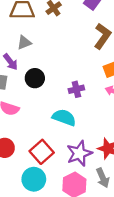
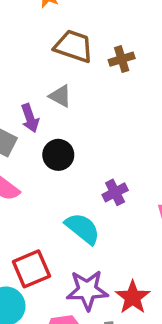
gray triangle: (24, 43) -> (60, 96), turned 32
purple cross: (76, 89) -> (115, 192), turned -32

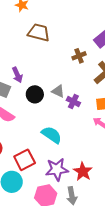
brown cross: (122, 59) -> (79, 56), moved
gray triangle: (60, 96) -> (58, 91), moved
purple cross: (115, 192) -> (73, 101), moved, turned -32

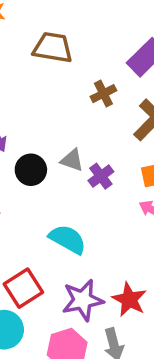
brown trapezoid: (39, 33) -> (53, 48), moved
purple cross: (73, 101) -> (101, 176), turned 32

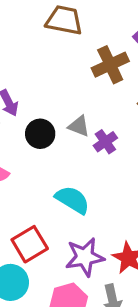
brown cross: (103, 94) -> (110, 65), size x1.5

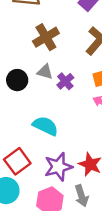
brown cross: (110, 65) -> (46, 37), moved

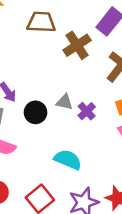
brown cross: (46, 37) -> (77, 45), moved

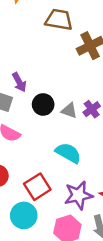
gray triangle: (64, 102) -> (69, 111), moved

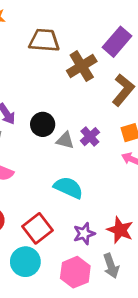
black circle: (43, 104) -> (43, 124), moved
purple star: (78, 195) -> (84, 234), size x0.7

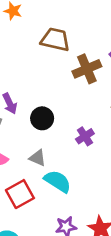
gray triangle: (65, 140) -> (38, 158), moved
red square: (37, 228) -> (20, 194), moved

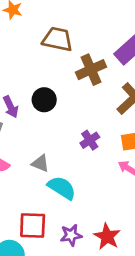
black circle: (42, 118) -> (44, 100), moved
red square: (20, 194) -> (33, 225), moved, turned 32

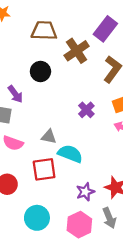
black circle: (44, 100) -> (40, 71), moved
red square: (33, 225) -> (44, 169), moved

